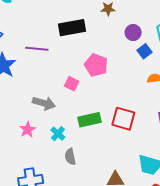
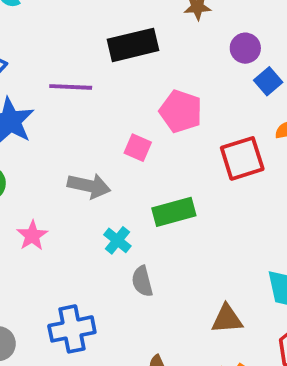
red square: (123, 119) -> (242, 158), moved, turned -30
pink star: (27, 130) -> (32, 236), moved

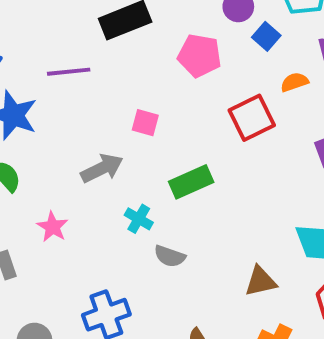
pink pentagon: (181, 111) -> (199, 56), moved
gray arrow: (89, 186) -> (102, 168), turned -30
gray semicircle: (142, 281) -> (170, 256), turned -48

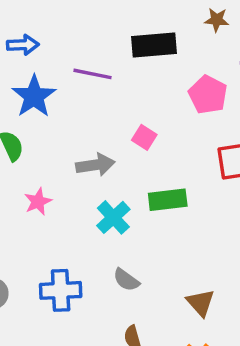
cyan cross: (139, 219) -> (113, 217), size x1.4
gray semicircle: (170, 256) -> (126, 280), moved
brown triangle: (261, 281) -> (200, 303), turned 44

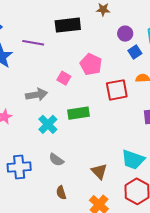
pink pentagon: (208, 95) -> (91, 64), moved

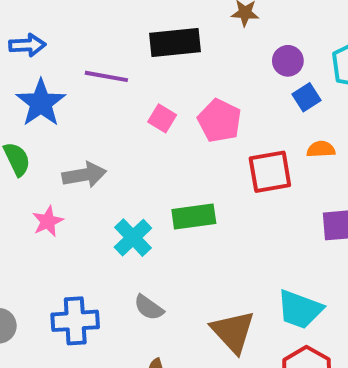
pink square: (64, 78) -> (162, 118), moved
gray arrow: (37, 95) -> (84, 175), moved
brown triangle: (99, 171) -> (233, 332), size x1.4

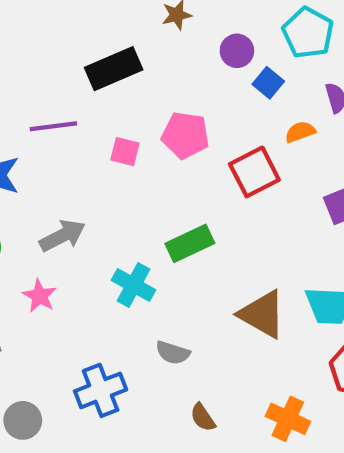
brown triangle: (233, 332) -> (262, 314), moved

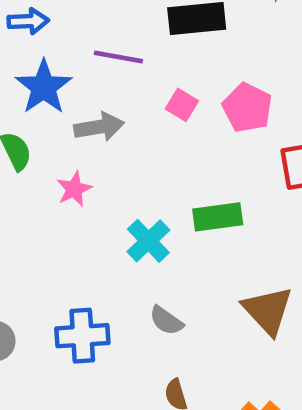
gray arrow: (62, 236) -> (99, 127), moved
pink star: (40, 296) -> (74, 189), moved

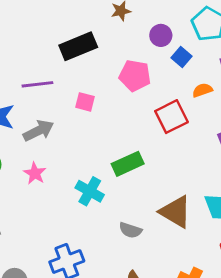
pink pentagon: (247, 108) -> (135, 76), moved
gray semicircle: (166, 321) -> (130, 230), moved

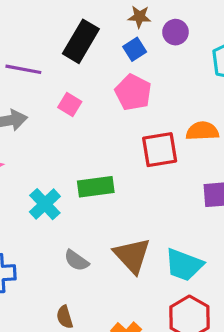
purple circle: (161, 35) -> (175, 32), moved
black rectangle: (78, 46) -> (81, 41), turned -54
blue square: (181, 57) -> (135, 49), moved
orange semicircle: (202, 90) -> (202, 131), size x1.4

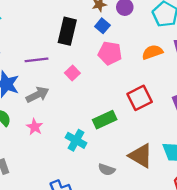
pink square: (70, 105) -> (72, 73), turned 32
orange semicircle: (202, 131) -> (152, 52), moved
red square: (160, 150) -> (140, 98), moved

